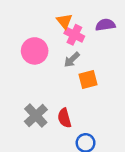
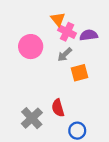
purple semicircle: (105, 25) -> (89, 35), moved
gray cross: (36, 116) -> (32, 118), moved

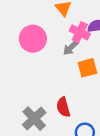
pink cross: (67, 32) -> (80, 32), moved

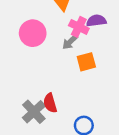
red semicircle: (63, 107) -> (50, 103), moved

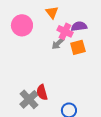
pink circle: (33, 33) -> (22, 25), moved
orange square: (86, 62) -> (78, 47), moved

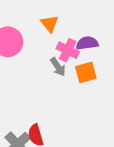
gray arrow: (58, 43) -> (58, 67), turned -80

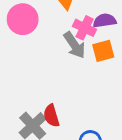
gray arrow: (58, 67) -> (74, 45), size x1.4

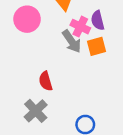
purple semicircle: (105, 21) -> (98, 20), turned -96
red semicircle: (51, 116) -> (46, 81), moved

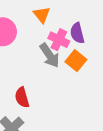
orange square: (96, 46) -> (76, 61), turned -36

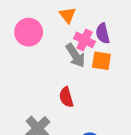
orange square: (76, 61) -> (101, 61), turned -30
red semicircle: (22, 97) -> (66, 97), moved

